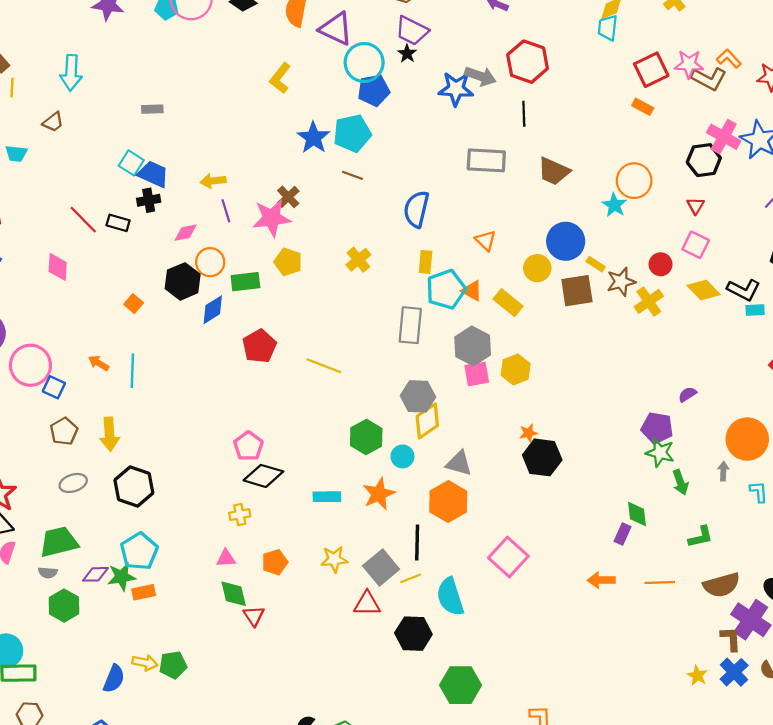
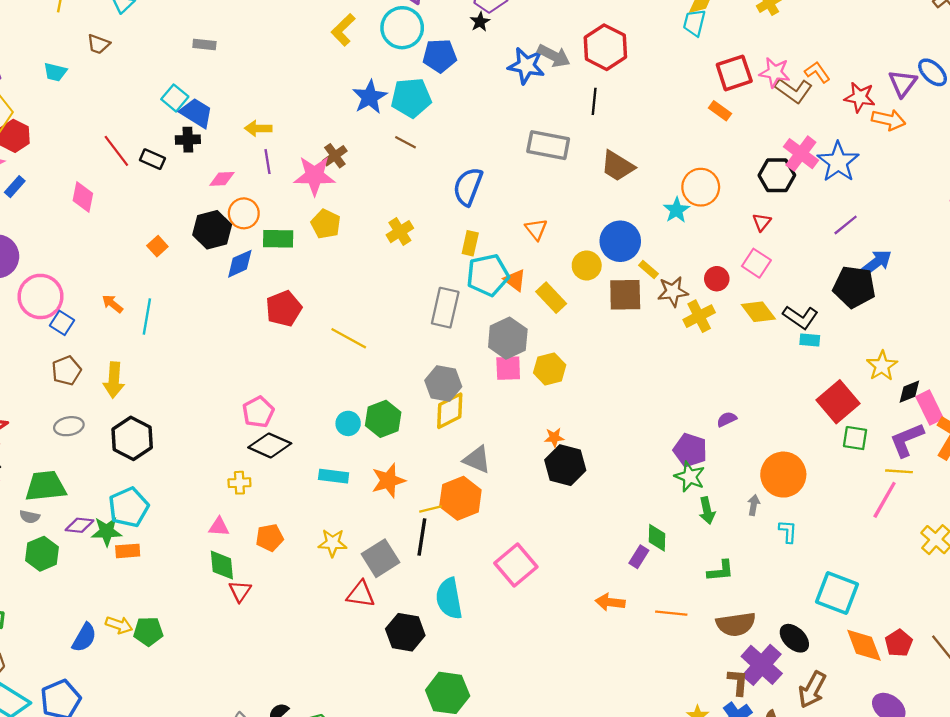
cyan circle: (364, 62) -> (402, 28), moved
brown trapezoid: (53, 122) -> (98, 44), turned 50
cyan circle: (402, 456) -> (348, 423), moved
yellow line: (411, 578) -> (430, 509), moved

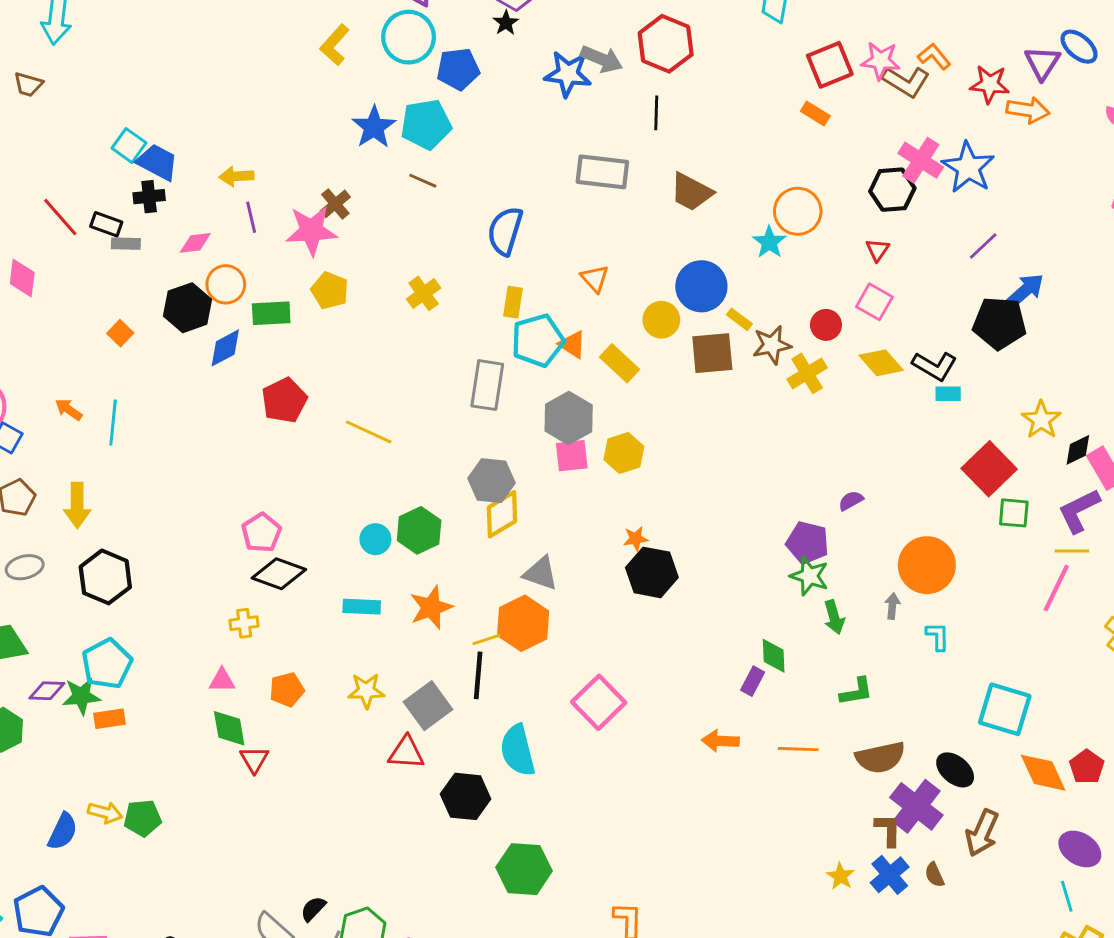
gray rectangle: (204, 45) -> (126, 244), moved

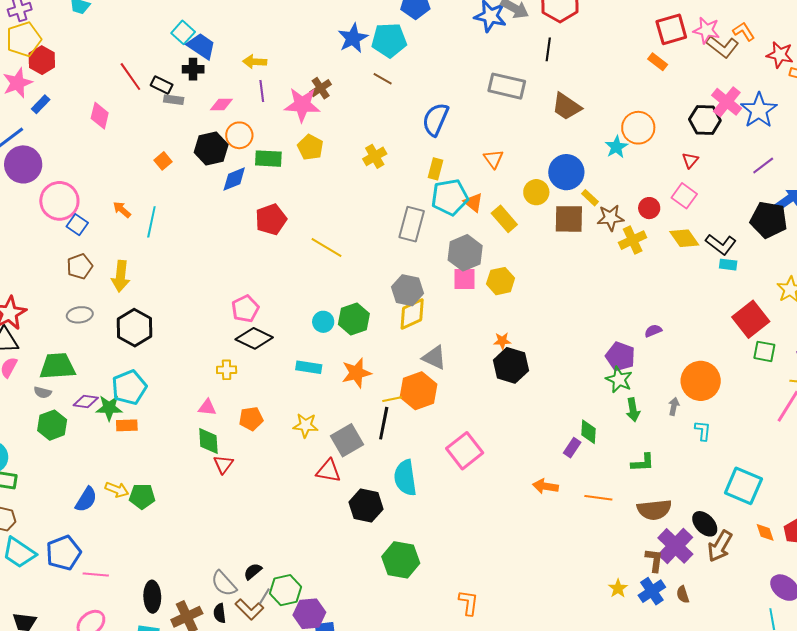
orange diamond: (1043, 773) -> (765, 532), size x0.6
brown arrow: (982, 833) -> (720, 546), moved

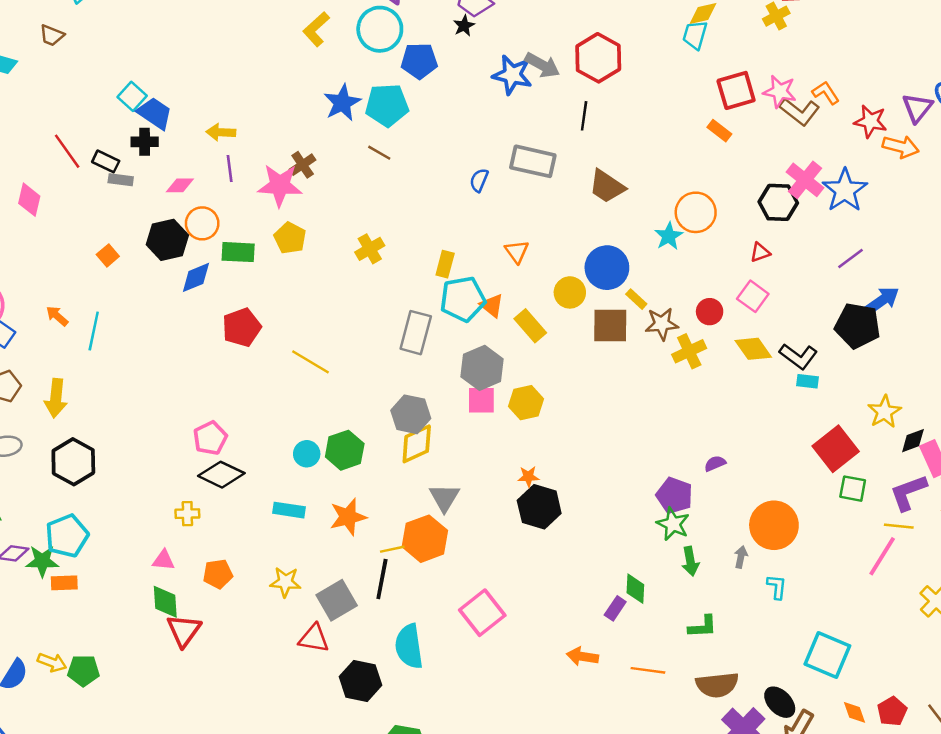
blue semicircle: (435, 119) -> (479, 180), moved, size x0.6
red triangle: (690, 160) -> (760, 252), turned 30
gray triangle: (434, 358) -> (444, 498), turned 36
red triangle: (223, 464) -> (184, 631), size x1.4

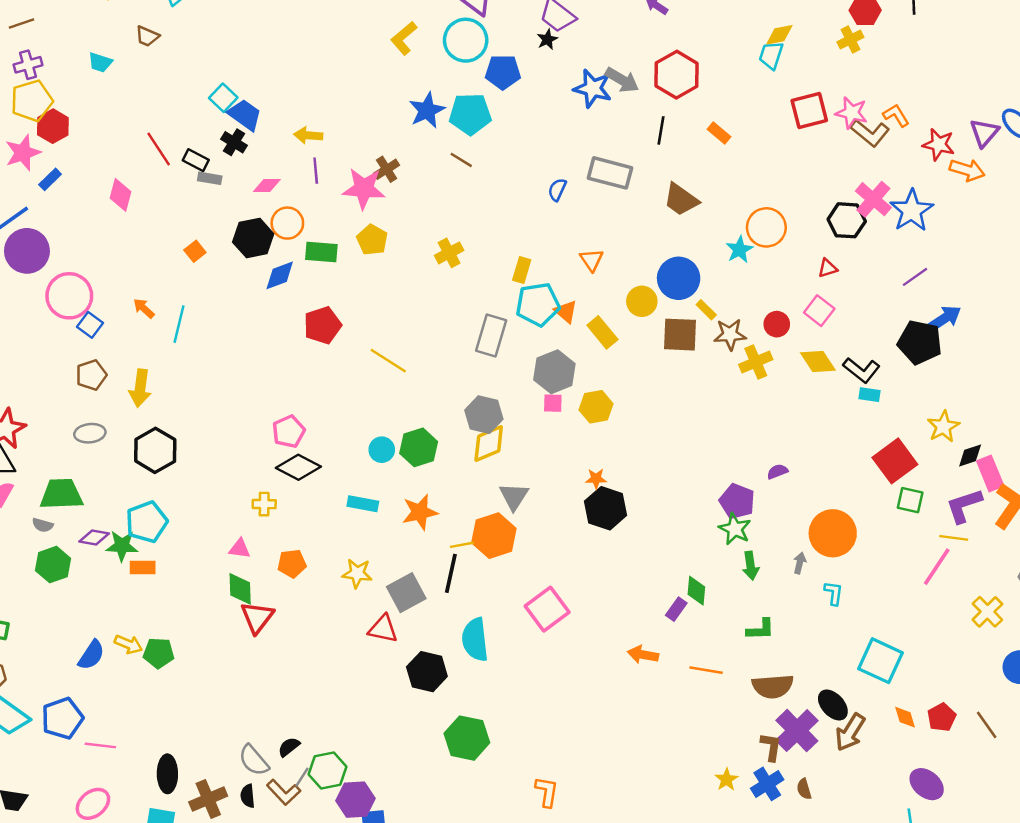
orange rectangle: (719, 131) -> (719, 133), moved
black cross: (145, 142) -> (234, 142), turned 30
pink square: (481, 400) -> (553, 403), size x0.7

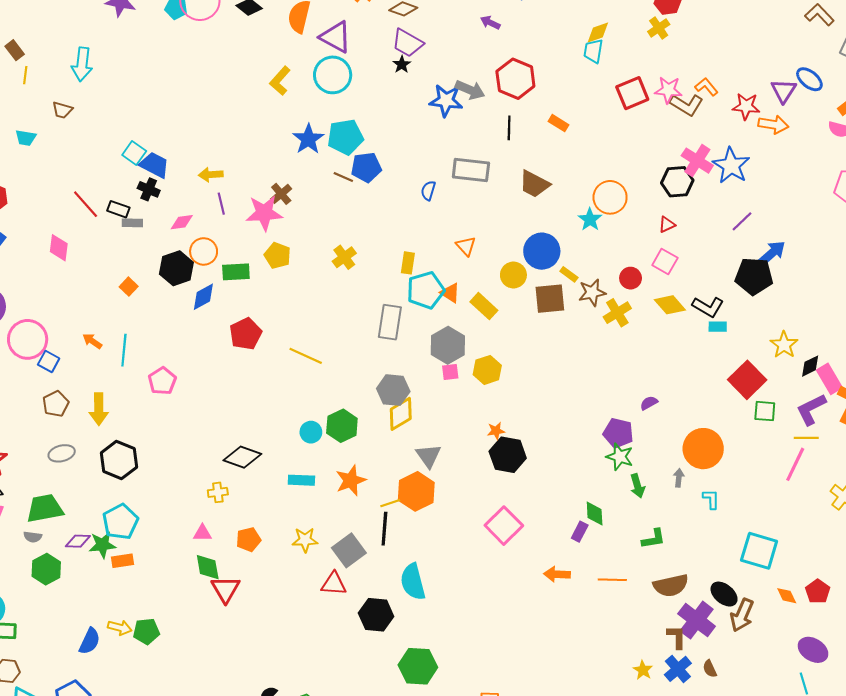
blue pentagon: (503, 72) -> (366, 167), moved
pink pentagon: (289, 432) -> (162, 381), moved
pink square: (547, 609) -> (504, 526), moved

